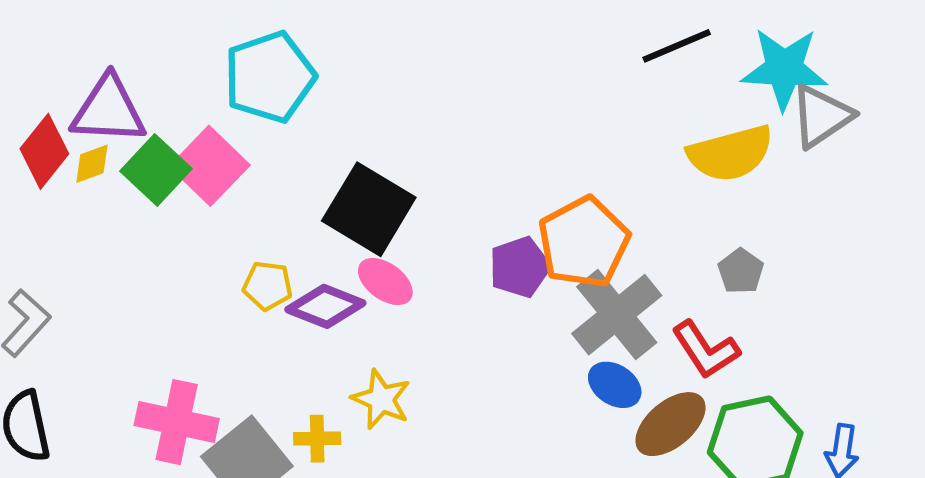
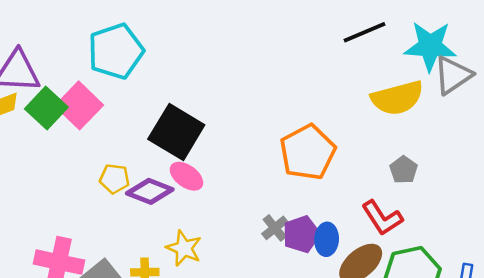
purple pentagon: (520, 267) -> (301, 234), moved
gray cross: (617, 315) -> (275, 228), moved, size x0.5
blue ellipse: (615, 385) -> (327, 239), turned 60

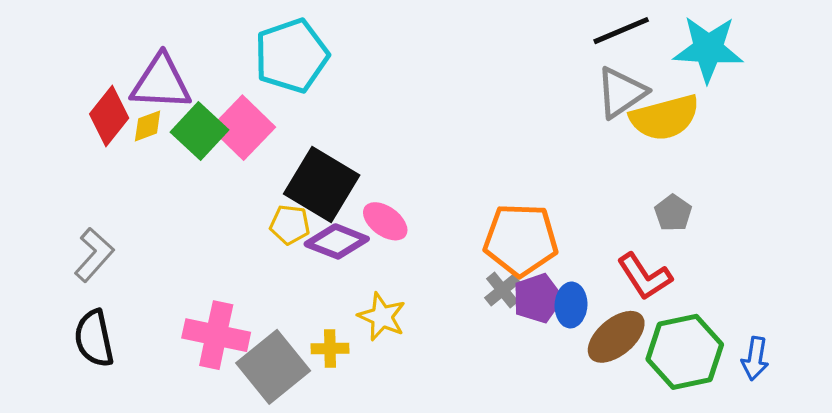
gray triangle: (453, 75) -> (621, 92), moved
black square: (176, 132) -> (322, 185), moved
orange pentagon: (308, 152) -> (521, 240), moved, turned 30

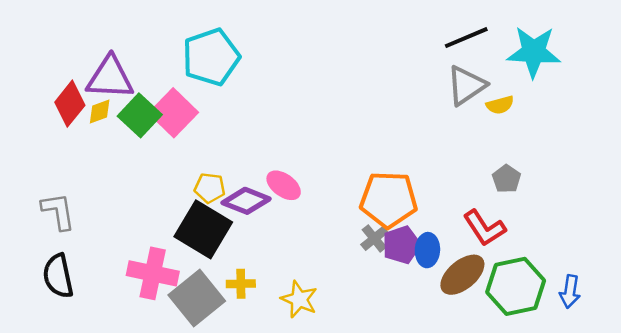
yellow semicircle: (665, 118) -> (500, 105), size x0.5
black square: (322, 185) -> (203, 229), moved
gray L-shape: (94, 255) -> (58, 211), turned -51
yellow star: (382, 317) -> (299, 299), moved

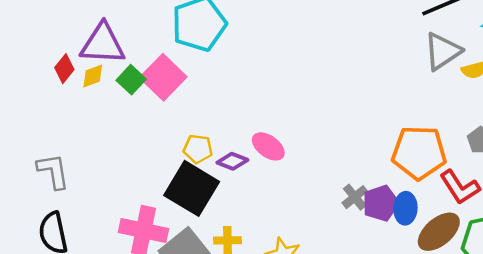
red diamond: (70, 104) -> (64, 69), size x0.7
green square: (140, 115) -> (131, 80), size x0.7
orange pentagon: (389, 200) -> (419, 153), moved
purple diamond: (246, 201) -> (232, 161), size x0.7

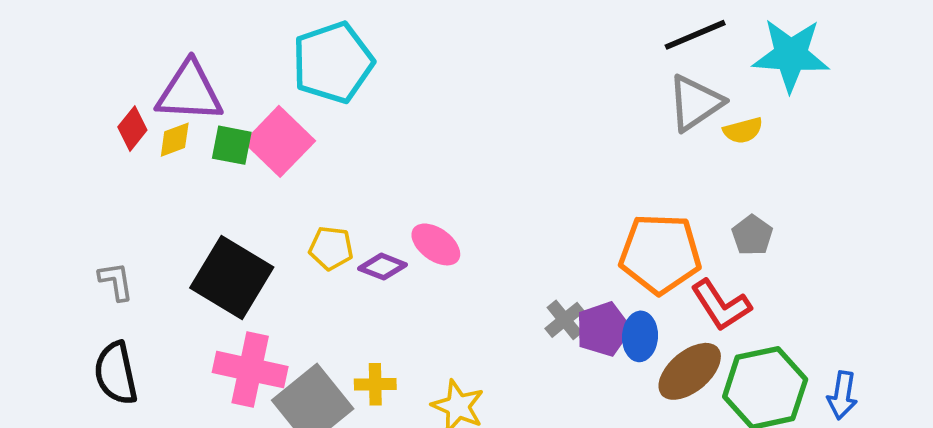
green square: (131, 80) -> (232, 145), turned -32
gray L-shape: (53, 171) -> (116, 281), size x0.7
black square: (192, 188) -> (232, 278), moved

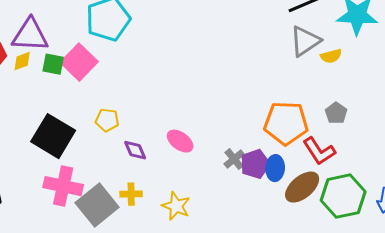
pink ellipse: (436, 244) -> (180, 141), moved
purple diamond: (383, 267) -> (135, 150), moved, turned 45

